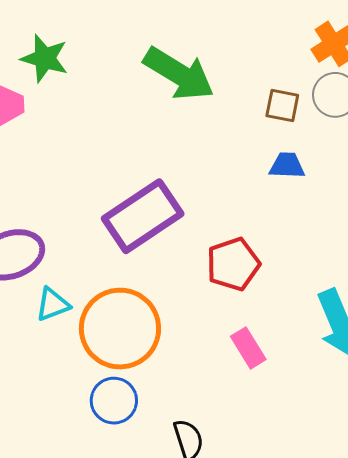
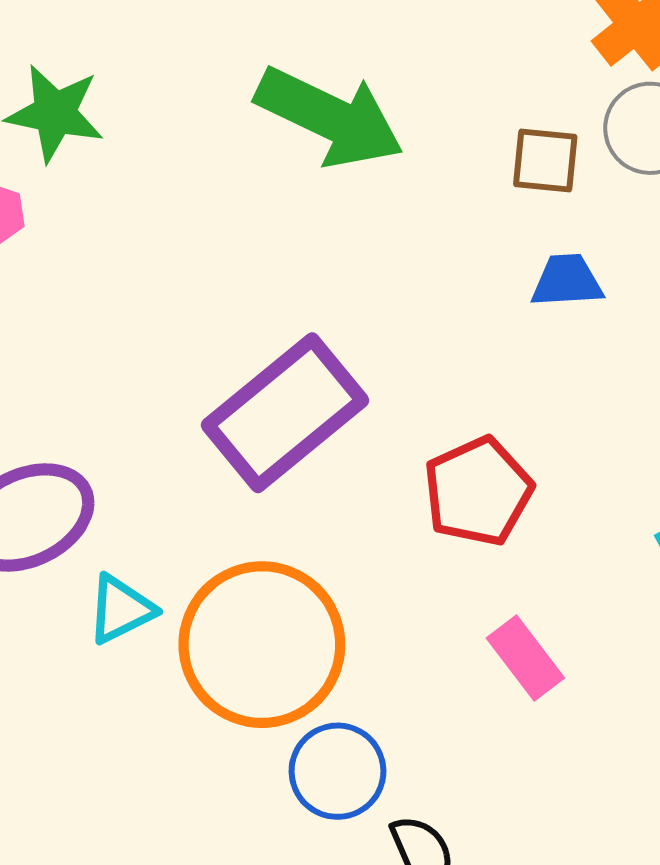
blue circle: (114, 401) -> (337, 771), moved

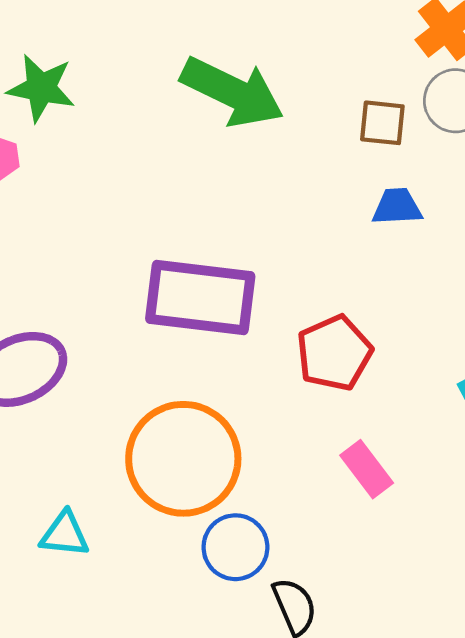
purple rectangle: (285, 413) -> (200, 297), turned 46
cyan triangle: (121, 609) -> (65, 534), moved, turned 32

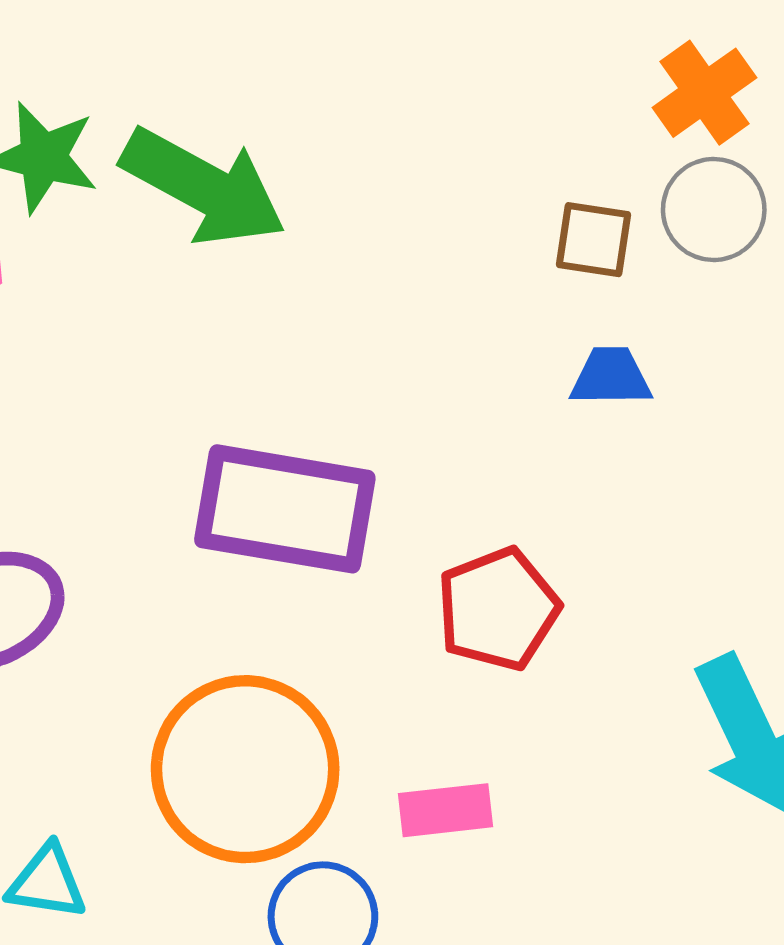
green arrow: (232, 92) -> (204, 187), moved
pink rectangle: (367, 469) -> (446, 810), moved, turned -62

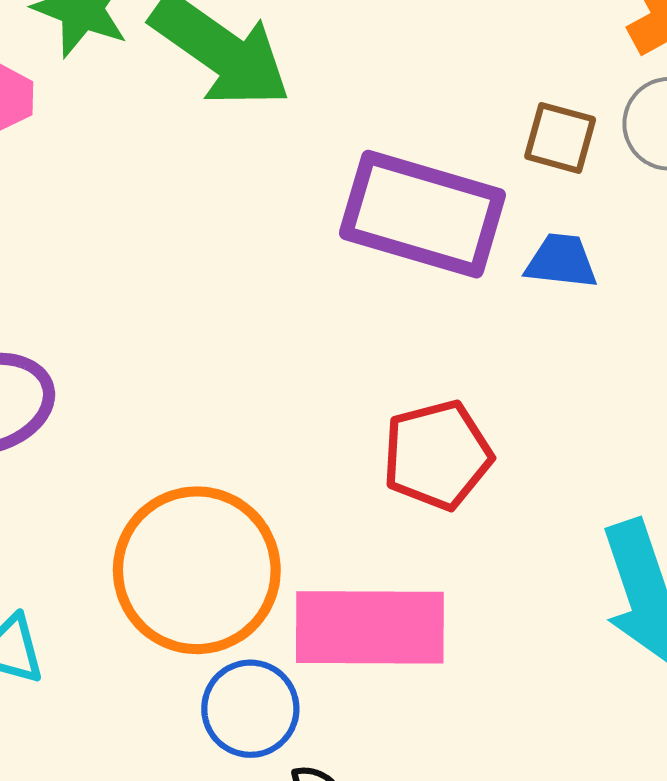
purple rectangle: (285, 509) -> (422, 214), moved
pink rectangle: (446, 810) -> (370, 627), size x1.8

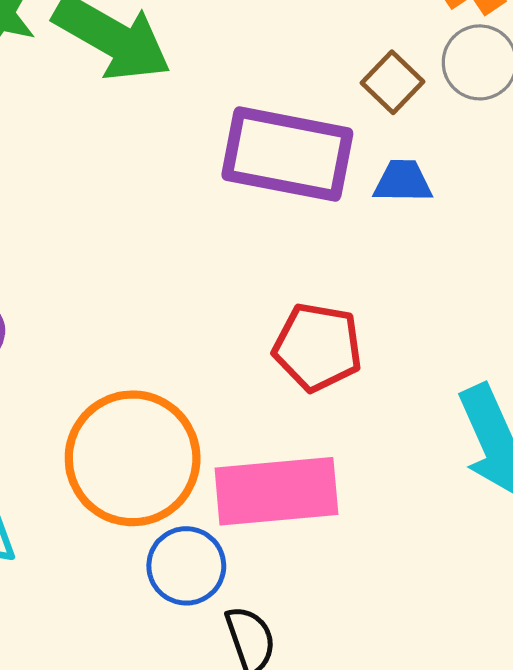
brown square: (560, 138) -> (393, 82), turned 34
red pentagon: (437, 455) -> (318, 347), turned 30

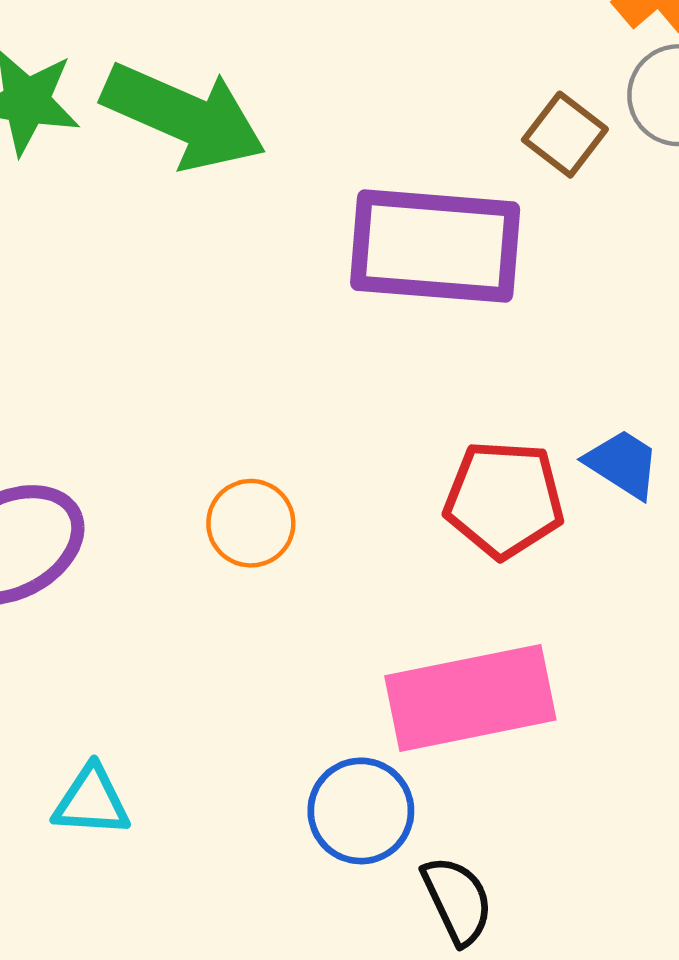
blue trapezoid: (403, 181) -> (623, 464), moved, turned 38
orange circle: (133, 458) -> (251, 523), moved, size x0.5

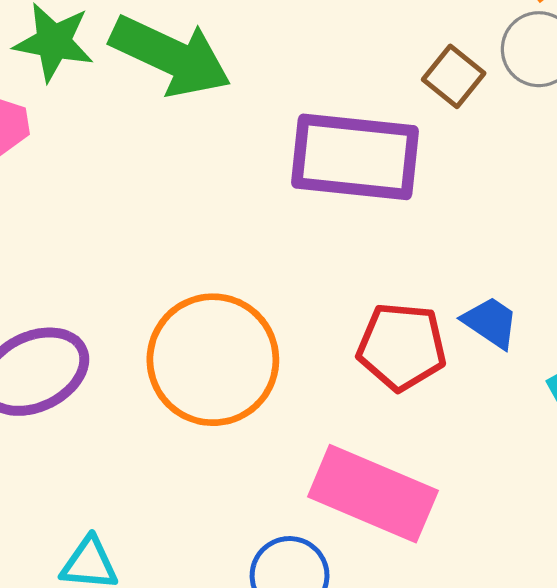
orange circle: (251, 523) -> (213, 360), size x2.0
pink rectangle: (470, 698) -> (373, 494), turned 33

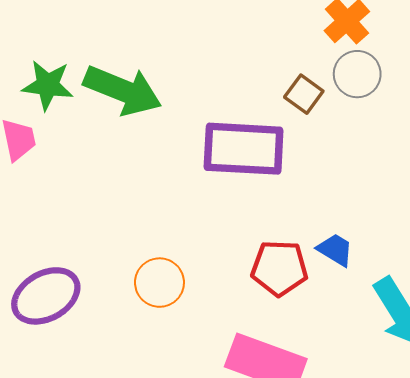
orange circle: (213, 360) -> (159, 283), size x0.6

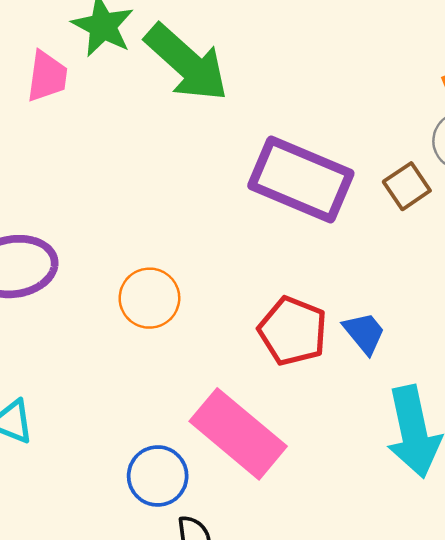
brown square: (304, 94) -> (407, 186), moved

